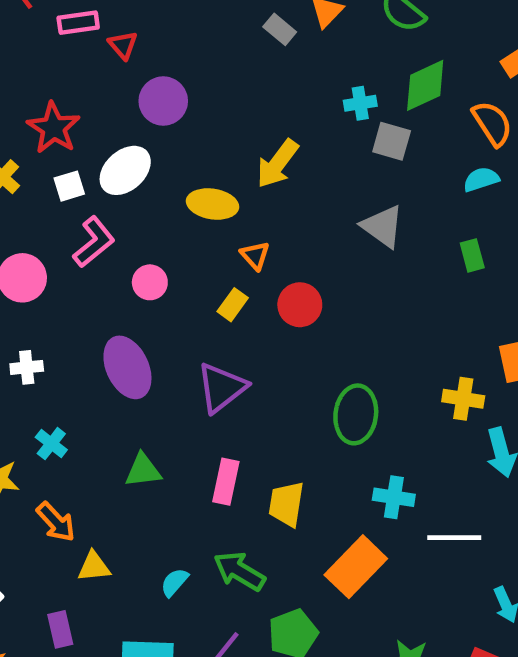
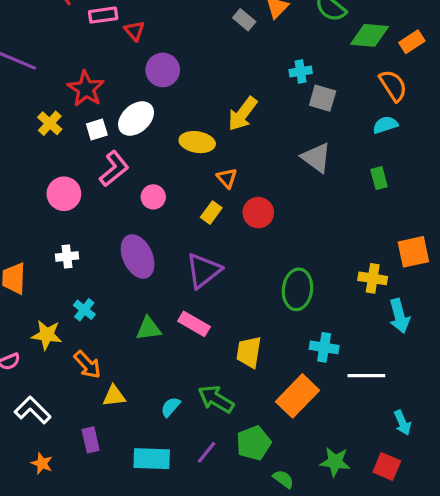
green diamond: (425, 85) -> (370, 35), moved, turned 30
pink rectangle: (226, 482) -> (194, 324), moved, turned -72

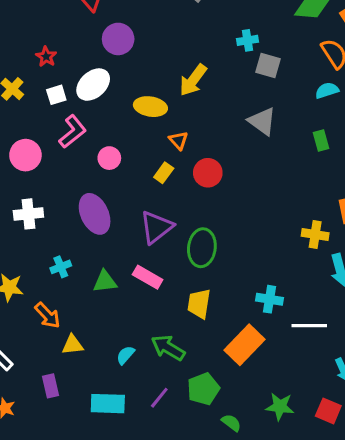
red star: (86, 89) -> (46, 57), size x0.6
white cross: (67, 256) -> (28, 214), size x1.4
green ellipse: (297, 289) -> (202, 248), moved
cyan cross: (84, 310) -> (61, 267), moved, turned 30

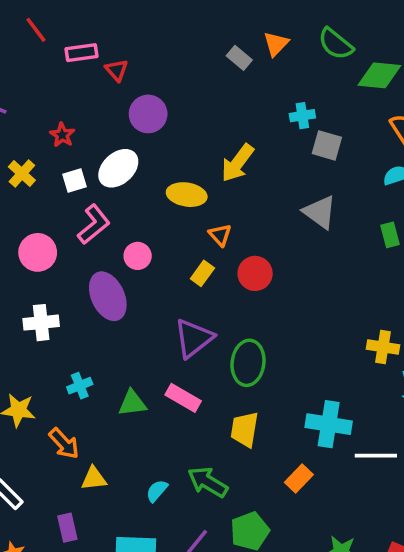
purple ellipse: (95, 214) -> (108, 296), moved
cyan cross: (270, 299) -> (329, 424), size x1.4
orange rectangle: (245, 345) -> (299, 479), size x0.6

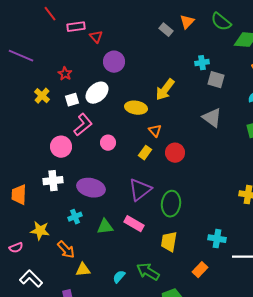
pink circle: (38, 252) -> (61, 147), moved
purple ellipse: (108, 296) -> (91, 188), moved, turned -52
cyan cross: (329, 424) -> (217, 239), size x0.7

